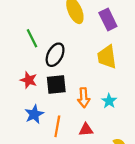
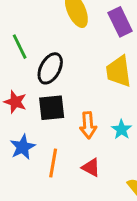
red triangle: (86, 130) -> (91, 167), turned 32

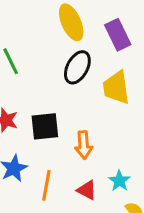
black ellipse: (50, 68) -> (77, 67), moved
cyan star: (122, 130) -> (119, 181), moved

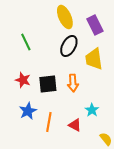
orange arrow: (84, 145) -> (73, 83), moved
cyan star: (119, 181) -> (92, 110), moved

